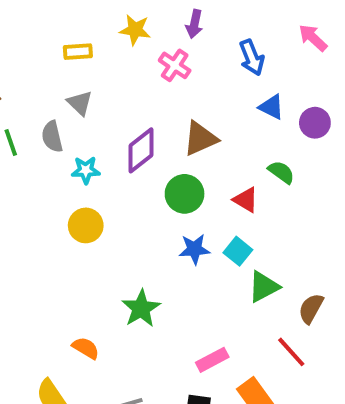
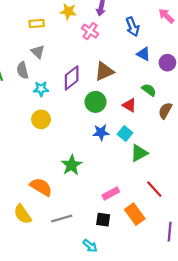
brown semicircle: (311, 308) -> (165, 111), moved
orange semicircle: (86, 348) -> (41, 187), size x1.5

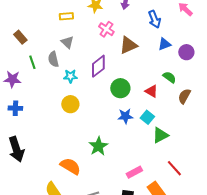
pink cross: (90, 31) -> (106, 29), moved
blue triangle: (143, 54) -> (164, 44), turned -48
brown triangle: (104, 71) -> (128, 45), moved

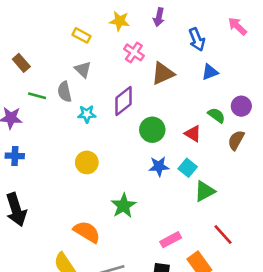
yellow rectangle: (66, 16) -> (82, 35), turned 32
purple circle: (186, 52) -> (241, 106), moved
green line: (32, 62) -> (37, 96), turned -56
yellow circle: (70, 104) -> (87, 162), moved

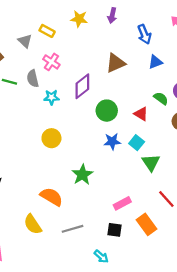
pink cross: (134, 52) -> (51, 62), moved
gray triangle: (83, 69) -> (25, 41), moved
green triangle: (205, 191) -> (151, 162), turned -36

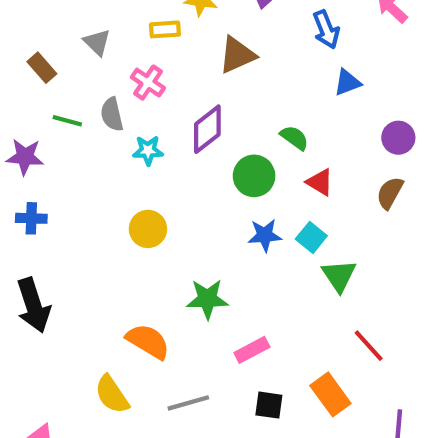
yellow rectangle: (47, 31) -> (165, 29), moved, turned -32
brown triangle: (116, 63) -> (237, 55), moved
green semicircle: (161, 98) -> (294, 138), moved
green star: (82, 175) -> (207, 299), turned 30
pink rectangle: (122, 203) -> (252, 350), moved

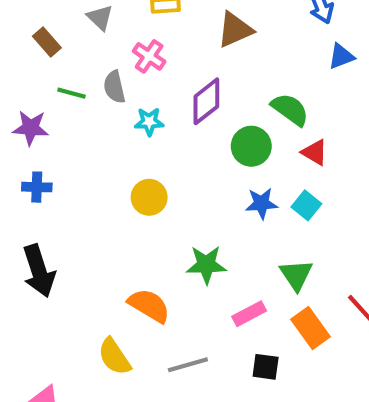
green semicircle: (294, 138) -> (290, 109), size x1.4
green triangle: (339, 276) -> (296, 275), moved
orange rectangle: (330, 394) -> (310, 328), moved

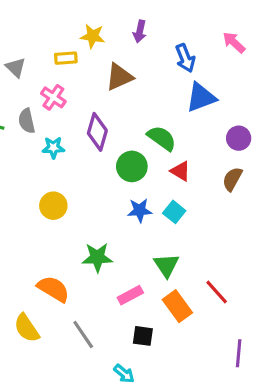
blue triangle: (341, 56) -> (201, 97), size x1.5
purple diamond: (206, 101) -> (97, 132), turned -36
gray line: (188, 365) -> (83, 334), turned 72

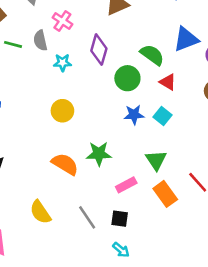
blue triangle: (201, 97) -> (186, 39), moved
orange semicircle: (53, 289) -> (65, 164), moved
black square: (143, 336) -> (120, 219), moved

